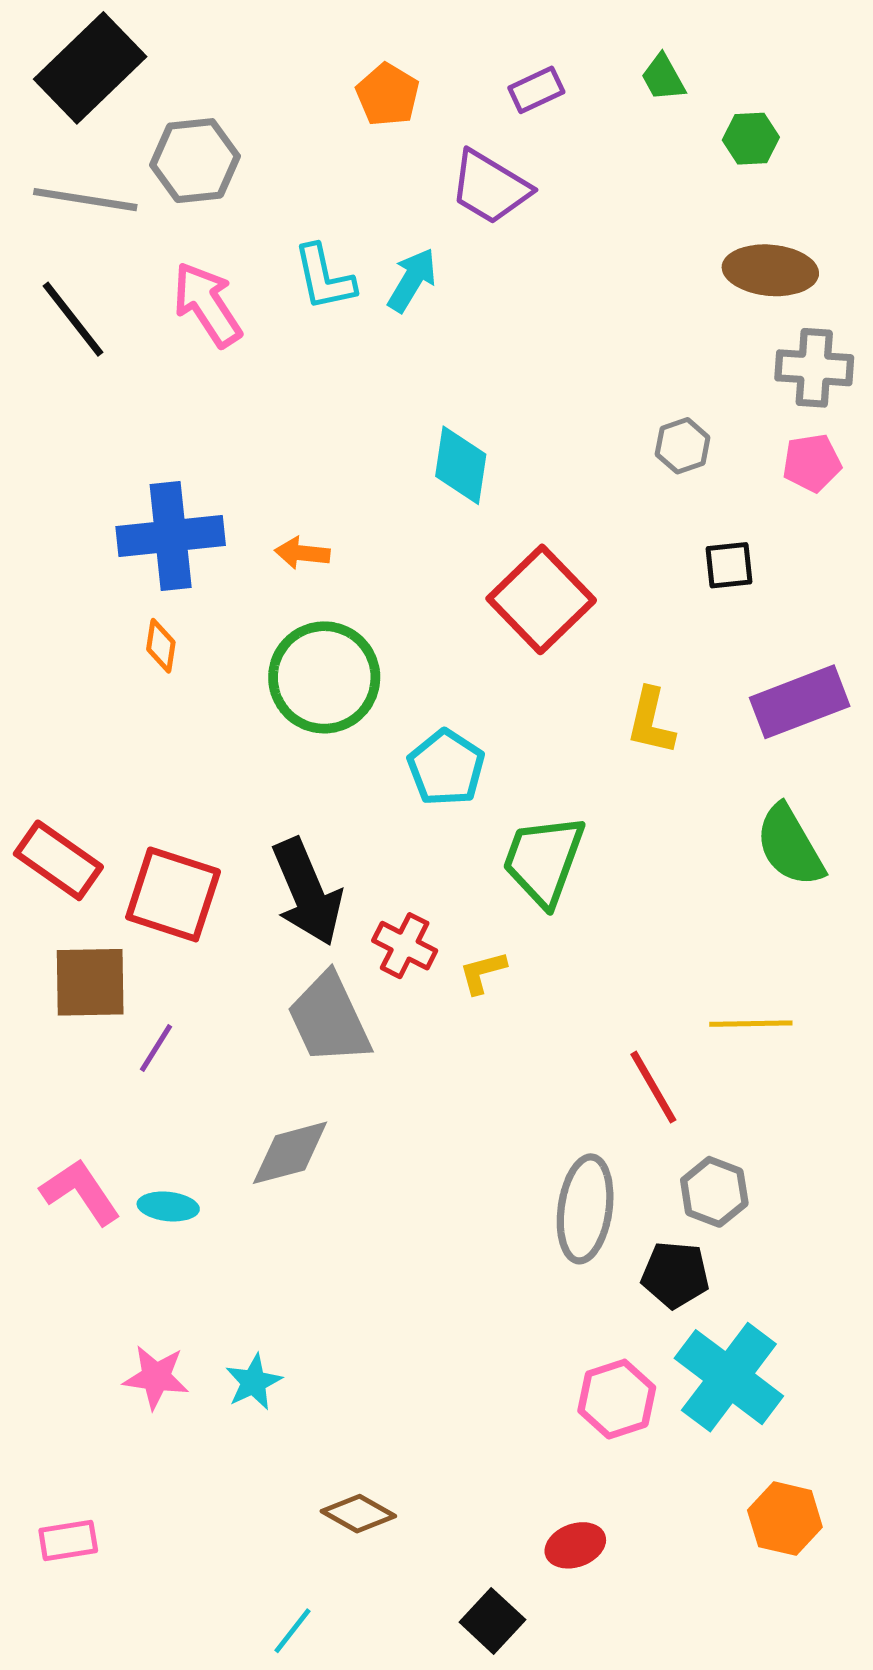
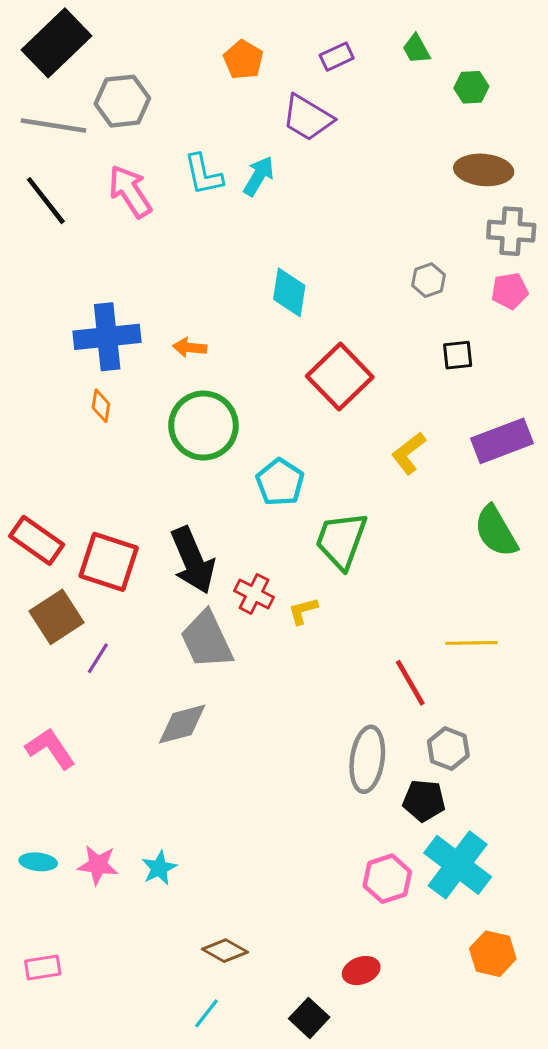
yellow L-shape: (651, 721) -> (409, 453), turned 39
brown square: (90, 982) -> (57, 617), turned -32
cyan ellipse: (168, 1206) -> (38, 862), moved
cyan line: (293, 1631) -> (207, 1013), moved

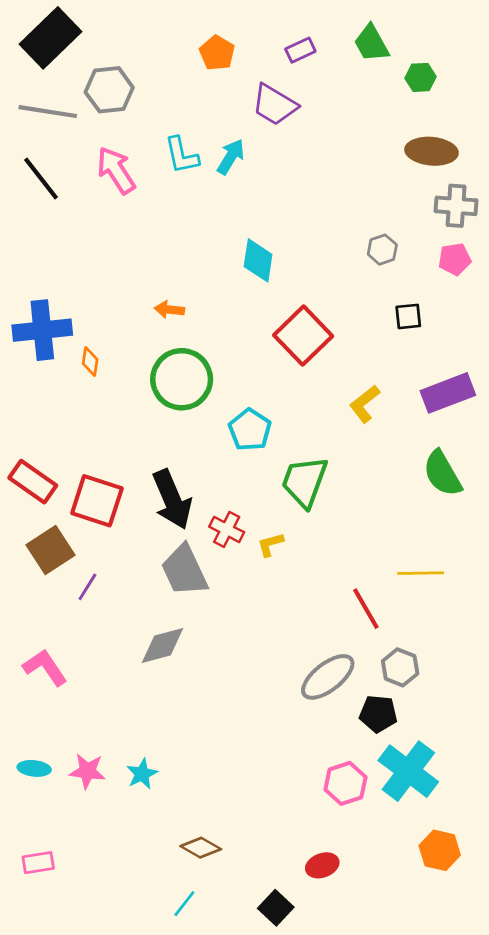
green trapezoid: (416, 49) -> (371, 43), size x1.4
blue cross: (107, 337) -> (42, 330), moved
gray ellipse: (367, 759) -> (328, 677), turned 44

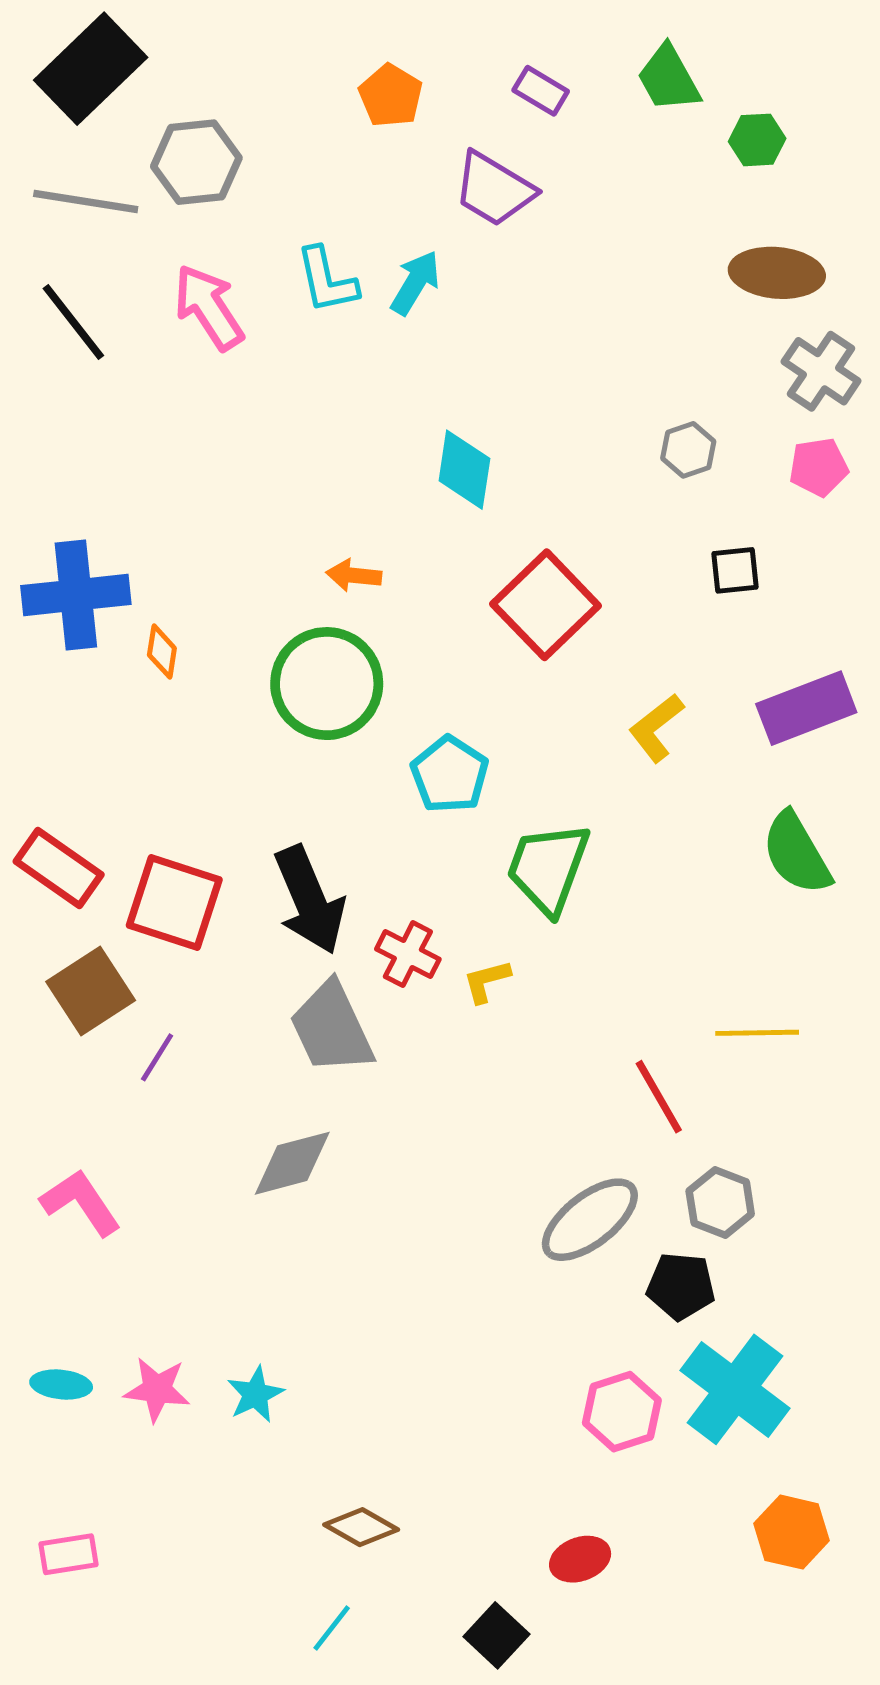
purple rectangle: (300, 50) -> (541, 91), turned 56
gray cross: (456, 206) -> (821, 371), turned 30
orange arrow: (169, 310) -> (354, 575), moved

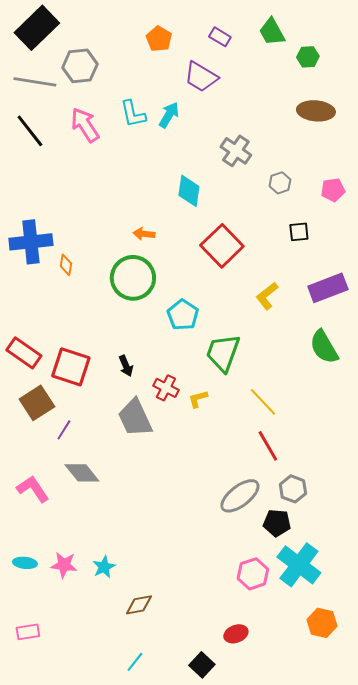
gray cross: (821, 371) -> (236, 151), moved
black arrow: (309, 900) -> (126, 366), size x0.5
yellow line: (757, 1033) -> (263, 402), moved, turned 48
gray diamond: (292, 1163) -> (82, 473), moved, turned 66
brown diamond: (361, 1527) -> (139, 605), moved, turned -40

